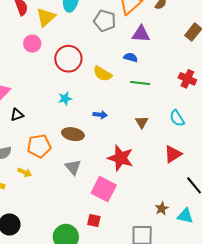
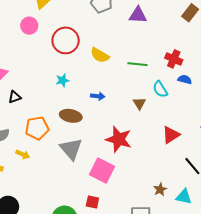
blue semicircle: (131, 57) -> (185, 80), moved
red cross: (187, 79) -> (174, 59), moved
cyan semicircle: (177, 118) -> (160, 89), moved
gray triangle: (73, 167) -> (71, 149), size x1.4

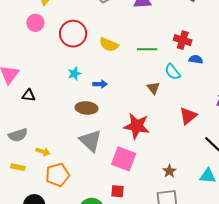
blue arrow: (98, 96) -> (100, 84), moved
black triangle: (15, 97) -> (29, 95), turned 32
orange pentagon: (37, 128) -> (57, 175), moved
brown star: (160, 189) -> (169, 171), moved

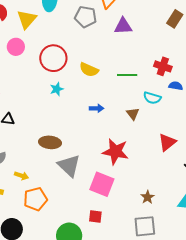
cyan semicircle: (172, 72) -> (152, 98), turned -36
cyan star: (74, 74) -> (57, 89), moved
blue arrow: (100, 84) -> (97, 108), moved
brown ellipse: (86, 108) -> (50, 142), moved

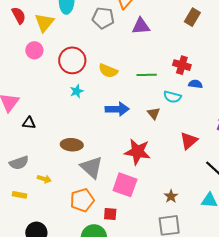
blue arrow: (97, 108) -> (117, 109), size x1.6
orange pentagon: (35, 199) -> (82, 200), moved
red square: (95, 216) -> (110, 214), moved

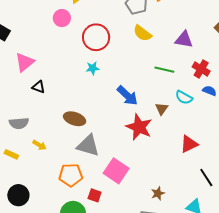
purple triangle: (141, 26) -> (184, 40), moved
yellow semicircle: (108, 71) -> (142, 33), moved
blue arrow: (117, 109) -> (127, 96), turned 30
red star: (137, 152) -> (139, 127), moved
gray triangle: (92, 167) -> (88, 146), turned -40

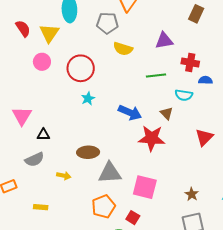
gray semicircle: (19, 123) -> (34, 159), moved
yellow arrow: (39, 145) -> (64, 176), moved
red square: (95, 195) -> (133, 218), turned 32

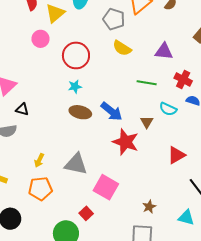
brown ellipse: (88, 152) -> (80, 112), moved
yellow arrow: (64, 176) -> (39, 160), moved, turned 88
orange pentagon: (103, 206) -> (40, 189), moved

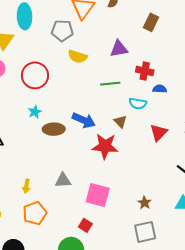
cyan star: (75, 87) -> (35, 112), moved
red triangle: (176, 155) -> (159, 133), moved
gray triangle: (76, 164) -> (63, 180), size x0.7

